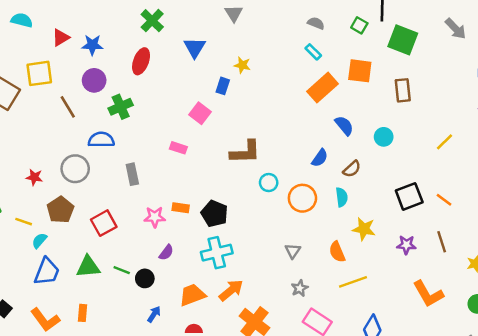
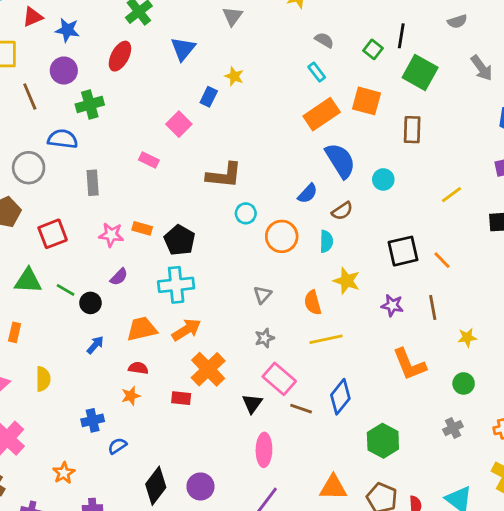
blue semicircle: (344, 126) -> (340, 161), size x1.5

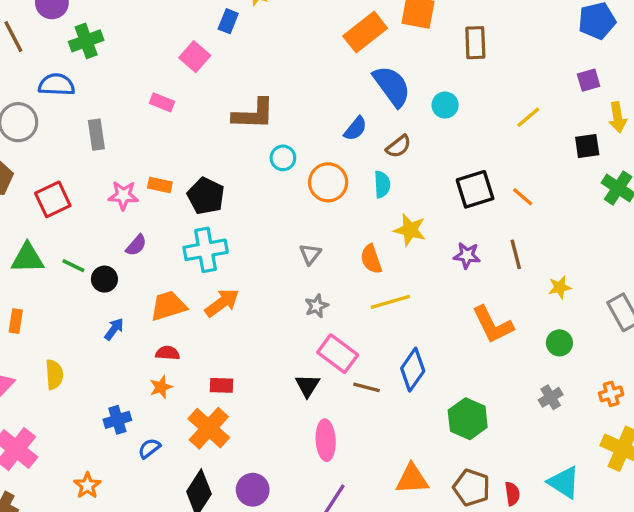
orange cross: (208, 369) -> (209, 428), moved

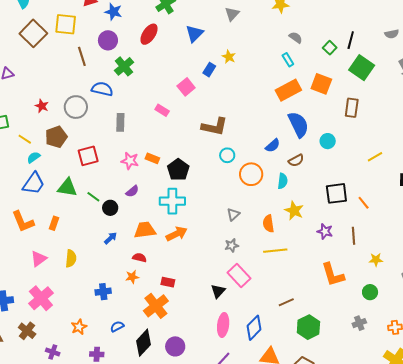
green cross: (86, 41) -> (124, 66), turned -30
blue diamond: (413, 370) -> (254, 328), moved
brown line: (367, 387) -> (286, 302), moved, turned -49
blue semicircle: (149, 448) -> (117, 326), moved

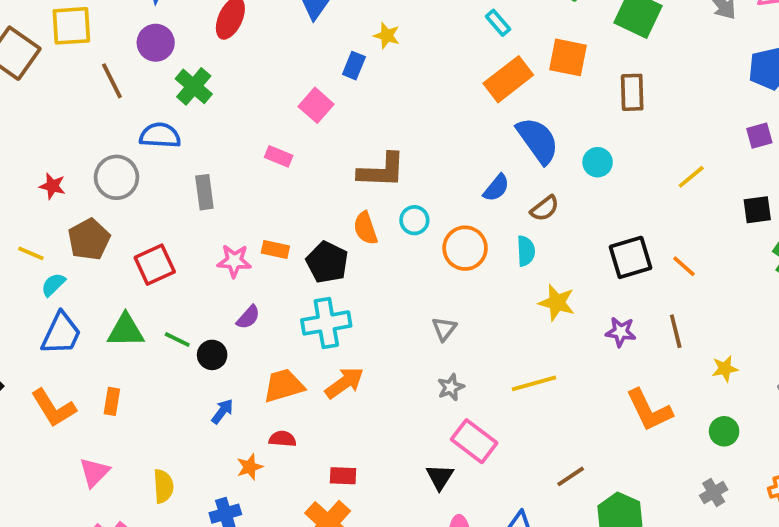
orange semicircle: (268, 224) -> (365, 228), moved
yellow semicircle: (71, 258) -> (163, 486), moved
orange star: (132, 277) -> (250, 467), moved

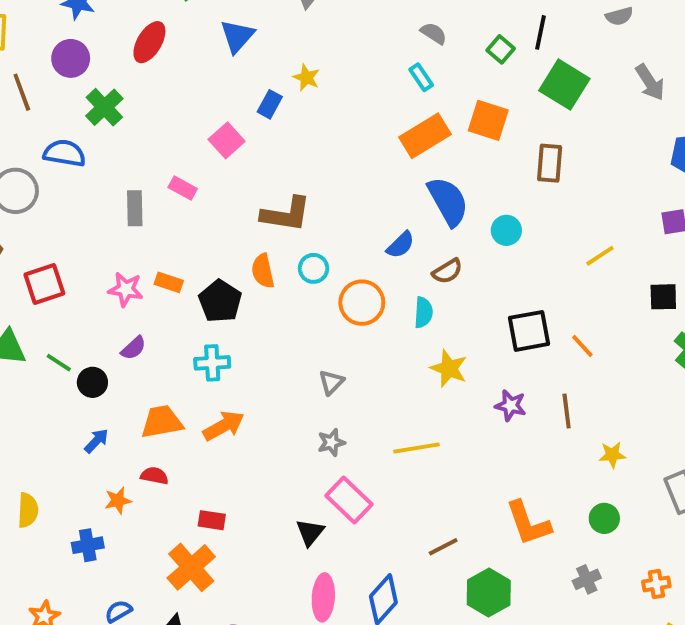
gray rectangle: (204, 192) -> (135, 208), moved
cyan cross: (326, 323) -> (212, 363), size x0.7
orange L-shape: (649, 410) -> (528, 523), moved

